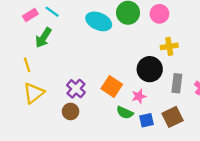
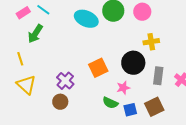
orange square: (112, 87) -> (98, 68), moved, turned 30
yellow triangle: (34, 93) -> (26, 85), turned -40

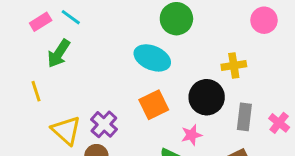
pink circle: (142, 12) -> (264, 20), moved
cyan ellipse: (86, 19) -> (152, 58), moved
yellow triangle: (26, 85) -> (66, 130), moved

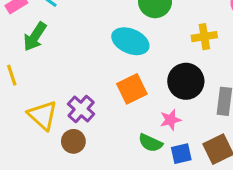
yellow cross: (234, 65) -> (204, 37), moved

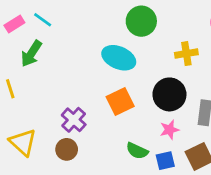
yellow triangle: (43, 115) -> (23, 142), moved
pink star: (170, 120) -> (169, 130), moved

